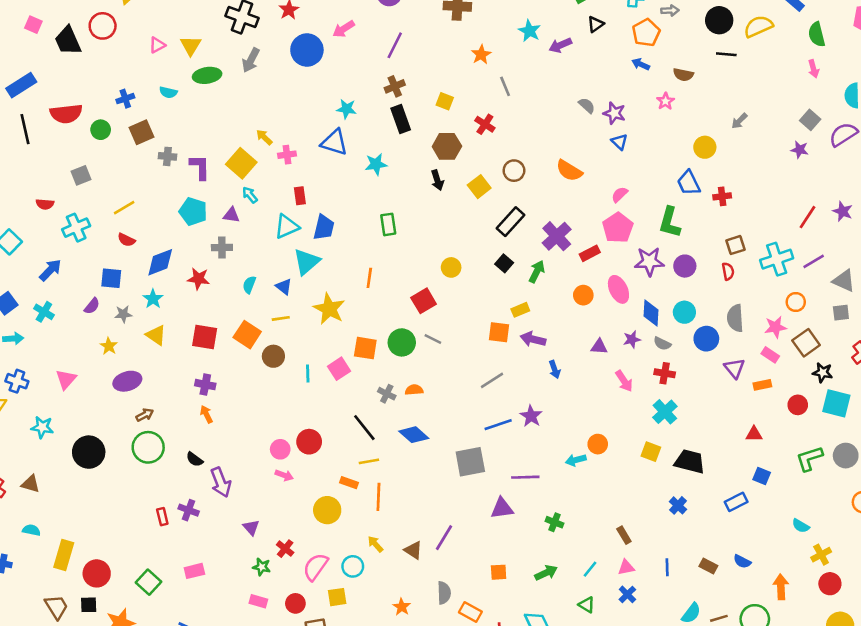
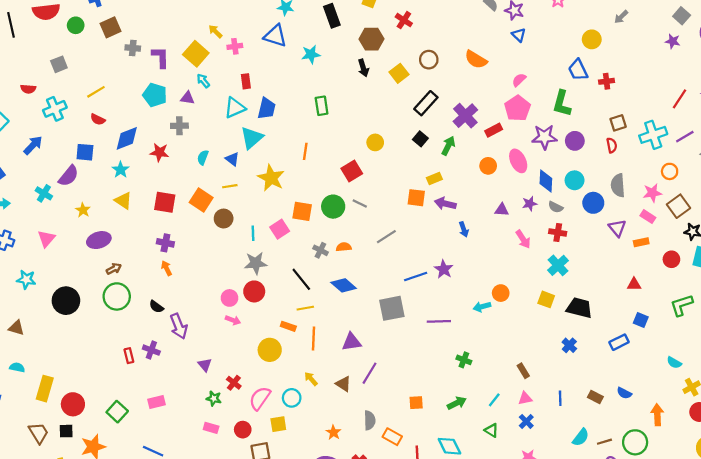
purple semicircle: (92, 306) -> (69, 176), size x1.5
cyan cross: (44, 312) -> (44, 193), moved
gray star: (123, 314) -> (256, 263), moved, size x1.5
gray line: (492, 380) -> (386, 237), moved
purple triangle: (502, 508) -> (352, 342), moved

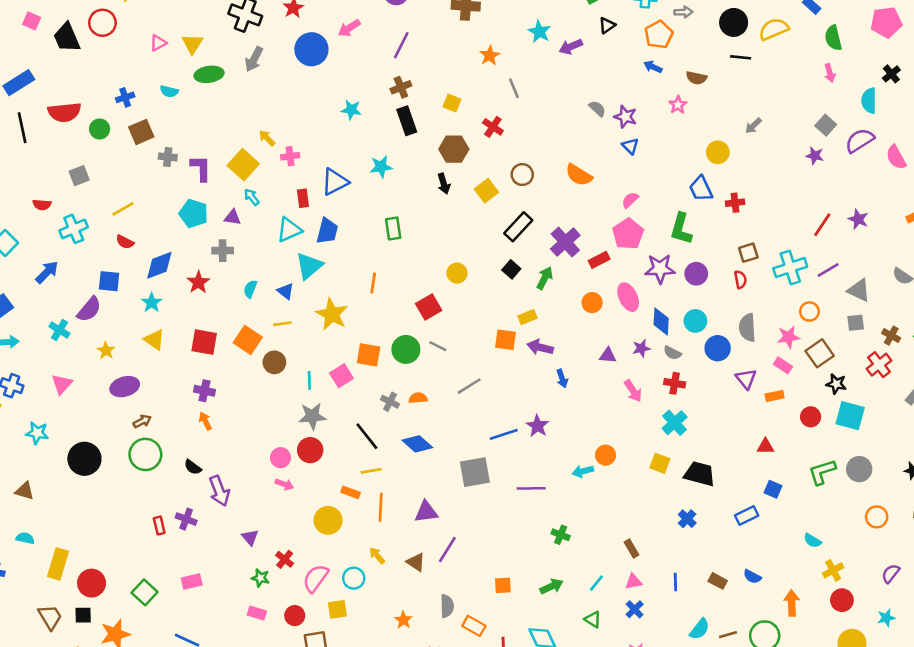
blue triangle: (275, 36) -> (335, 182), moved, turned -45
red star: (159, 152) -> (198, 282), turned 30

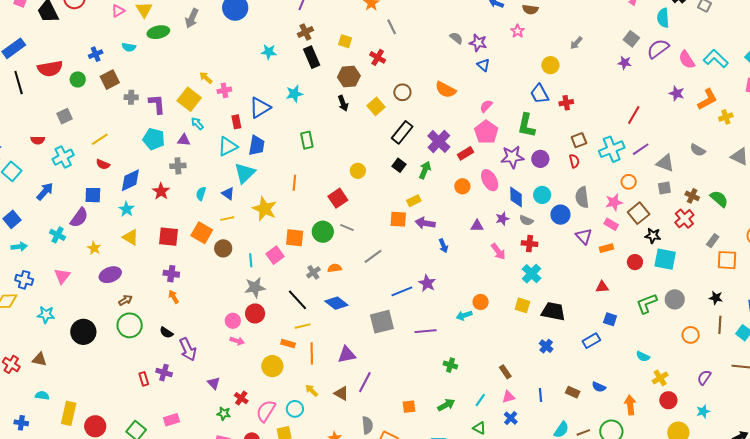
purple star: (858, 219) -> (677, 93), moved
gray cross: (390, 402) -> (313, 272), turned 32

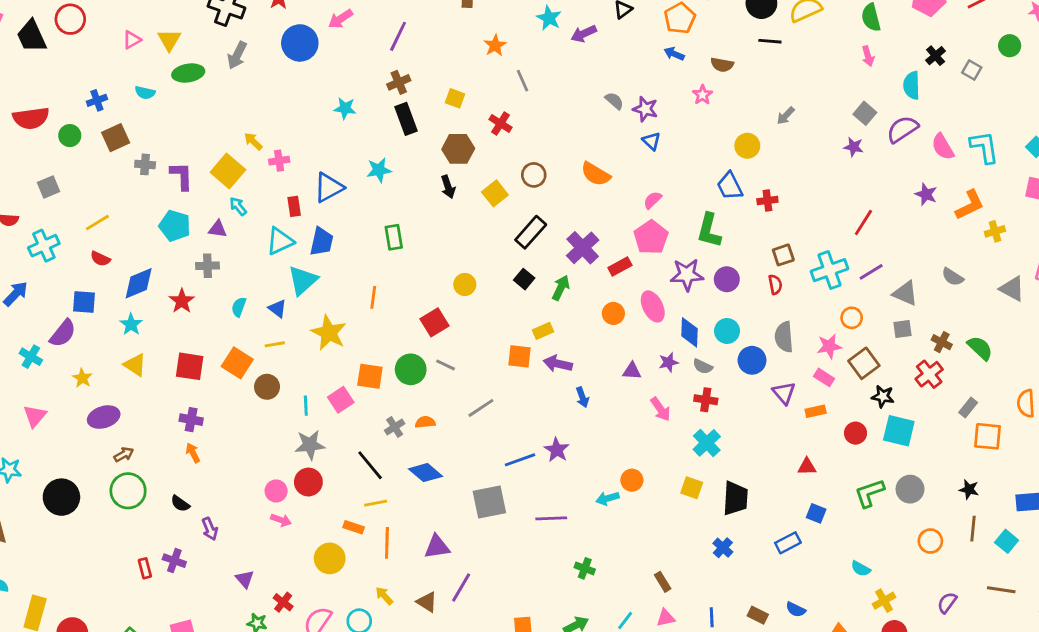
cyan L-shape: (716, 59) -> (984, 147), turned 35
black trapezoid: (553, 311) -> (735, 498), turned 80
purple arrow: (188, 349) -> (210, 529), size x0.7

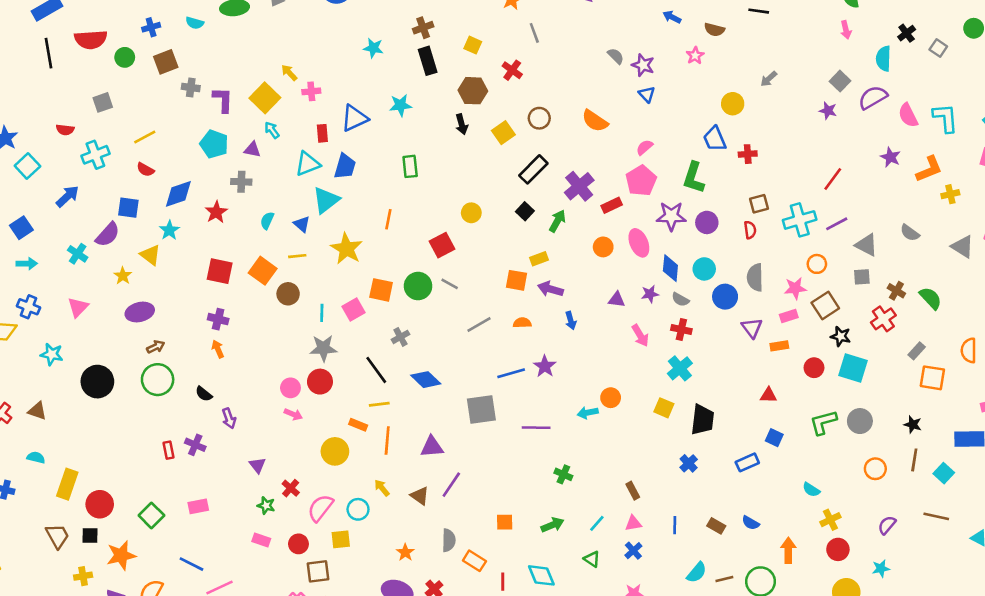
yellow triangle: (135, 365) -> (150, 255), moved
pink rectangle: (824, 377) -> (789, 316), turned -54
orange semicircle: (425, 422) -> (522, 323), moved

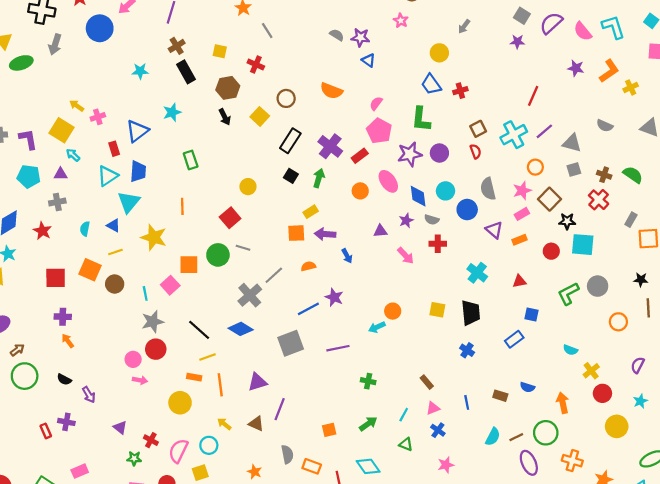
gray cross: (400, 337) -> (250, 295), moved, size x1.6
cyan cross: (680, 368) -> (477, 273), moved

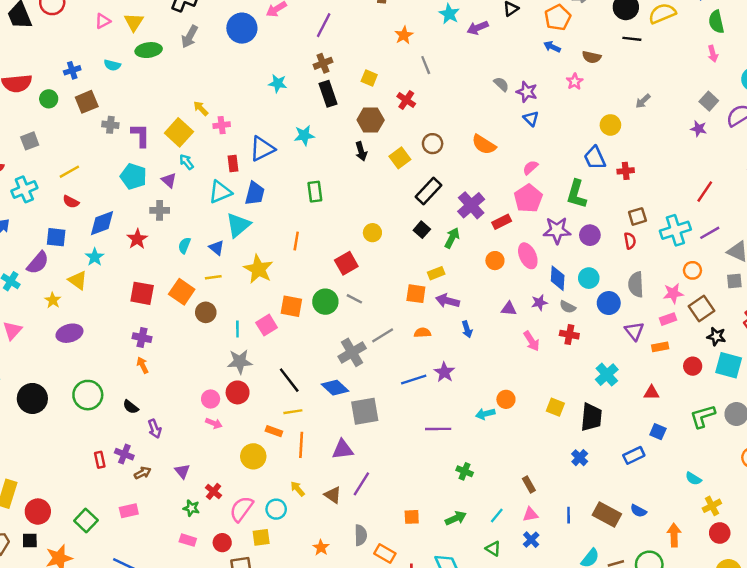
purple triangle: (61, 174) -> (169, 180), turned 32
gray square: (291, 343) -> (365, 411), moved
brown arrow: (17, 350) -> (143, 473), moved
brown rectangle: (500, 396) -> (607, 515), size x1.6

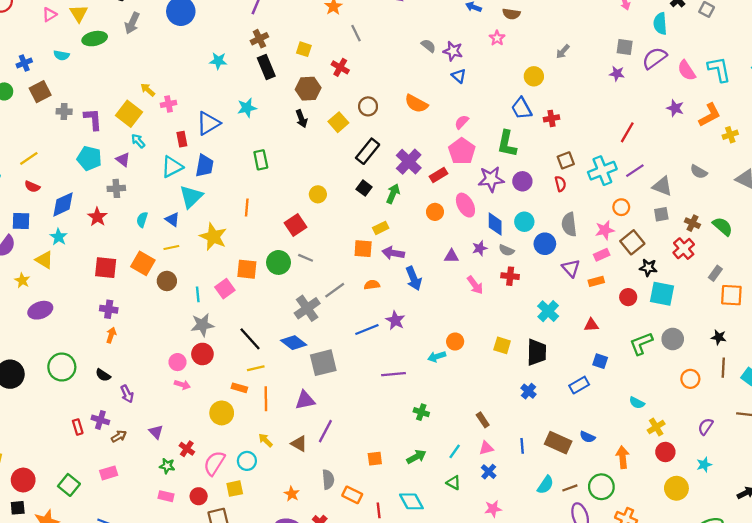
gray square: (709, 101) -> (625, 47), turned -30
blue arrow: (467, 329) -> (414, 278), size x1.5
orange arrow: (143, 365) -> (111, 335), turned 48

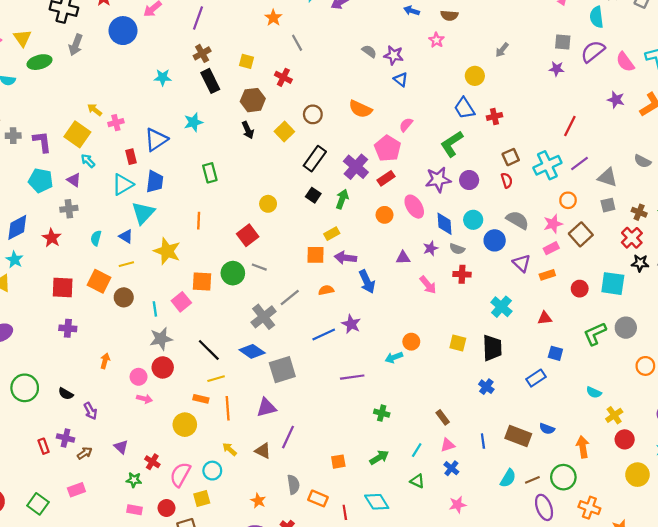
green L-shape: (507, 144) -> (452, 144), turned 48
pink pentagon: (462, 151) -> (388, 148), moved
gray semicircle: (569, 224) -> (517, 220), turned 130
black star: (648, 268) -> (640, 263), moved
orange arrow: (111, 335) -> (105, 361), moved

